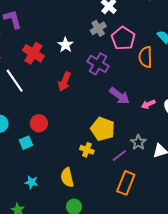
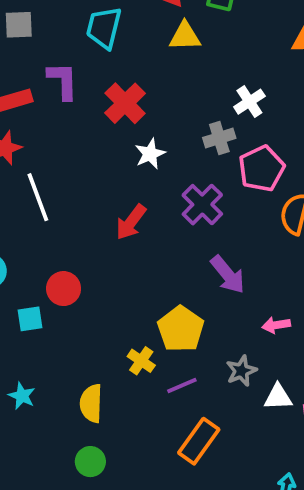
red cross: (33, 53) -> (125, 103), moved
pink arrow: (148, 104) -> (276, 325), moved
purple line: (119, 156) -> (182, 385), moved

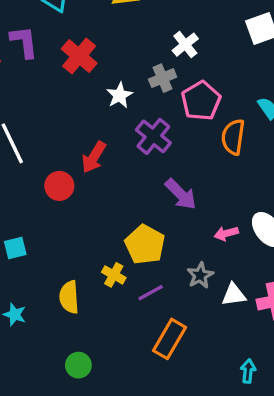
white star: (150, 154) -> (120, 95), moved
red circle: (64, 289) -> (59, 186), moved
yellow semicircle: (91, 403) -> (69, 297), moved

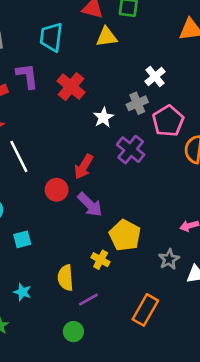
purple arrow: (181, 194) -> (90, 205), moved
purple line: (151, 293) -> (88, 300), moved

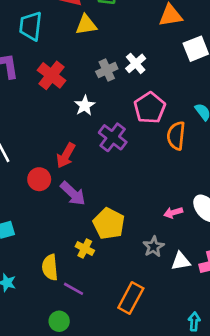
gray cross: (137, 103) -> (107, 70), moved
purple line: (88, 300) -> (73, 289), turned 60

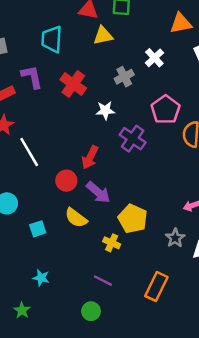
white cross: (136, 63) -> (154, 58), moved
white star: (85, 106) -> (105, 110), turned 30
yellow semicircle: (50, 267) -> (76, 218), moved, turned -45

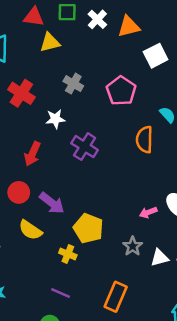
white cross: (154, 58) -> (97, 19), moved
gray cross: (124, 77) -> (73, 84), turned -30
pink pentagon: (166, 110) -> (121, 91), moved
red arrow: (90, 157) -> (32, 154), moved

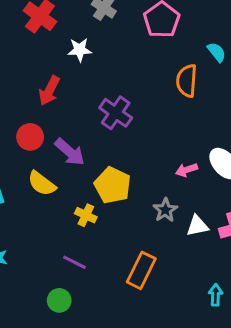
purple cross: (85, 147) -> (116, 113), moved

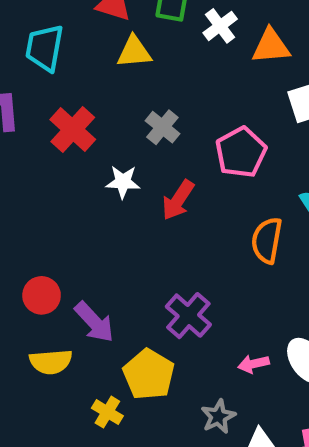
red arrow: (49, 91) -> (178, 200), moved
purple cross: (116, 113) -> (188, 316), moved
yellow semicircle: (42, 184) -> (51, 362), turned -48

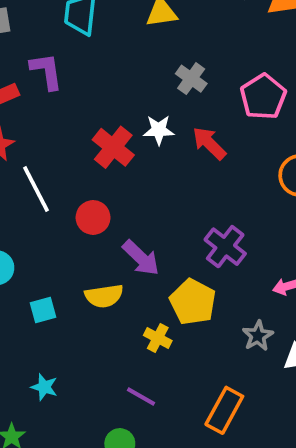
red cross: (73, 130) -> (113, 147), moved
red arrow: (178, 200) -> (209, 143), turned 105
red circle: (42, 295) -> (93, 217), moved

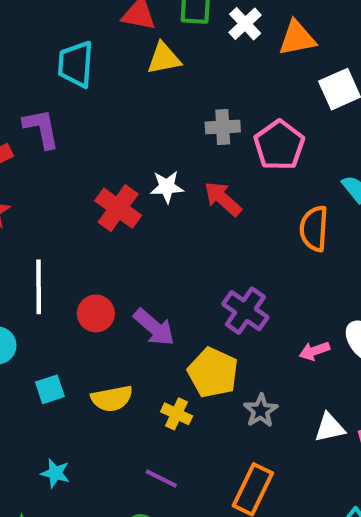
gray cross: (191, 79) -> (223, 127), moved, turned -36
white line: (36, 189) -> (39, 287), moved, turned 30
red circle: (93, 217) -> (96, 313), moved
yellow semicircle: (104, 296) -> (112, 399), moved
gray star: (258, 336) -> (261, 411), moved

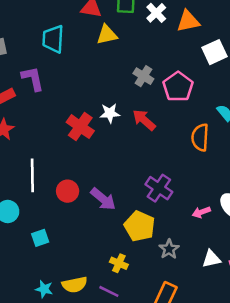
gray cross: (223, 127) -> (143, 76), turned 36
yellow semicircle: (112, 399) -> (75, 285), moved
yellow cross: (177, 414) -> (119, 263), moved

